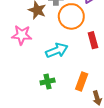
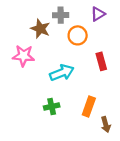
orange circle: (71, 16) -> (78, 35), size x0.7

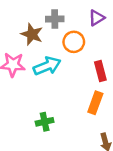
cyan arrow: (62, 73) -> (47, 66), moved
orange rectangle: (89, 106) -> (95, 103), moved

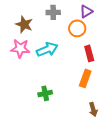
brown star: (32, 34) -> (24, 24), moved
orange circle: (74, 42) -> (77, 28), moved

